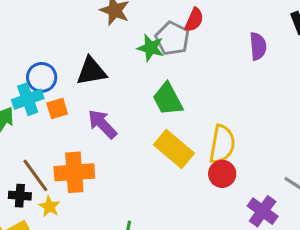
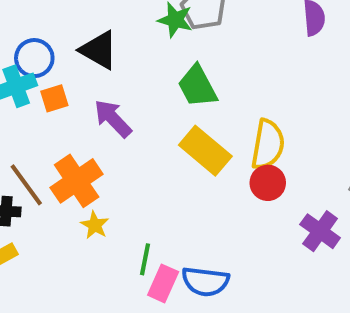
black triangle: (91, 71) -> (99, 50), turned 40
orange cross: (74, 172) -> (77, 181), turned -30
yellow star: (49, 207) -> (95, 225), moved

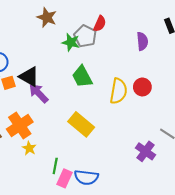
black triangle: (99, 50) -> (29, 77), moved
yellow semicircle: (268, 145) -> (118, 91), moved
yellow rectangle: (205, 151) -> (81, 124), moved
red circle: (268, 183) -> (142, 87), moved

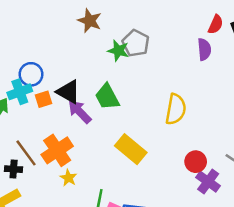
red semicircle: (100, 24) -> (216, 24), moved
green trapezoid: (82, 77) -> (107, 97), moved
red circle: (142, 87) -> (196, 162), moved

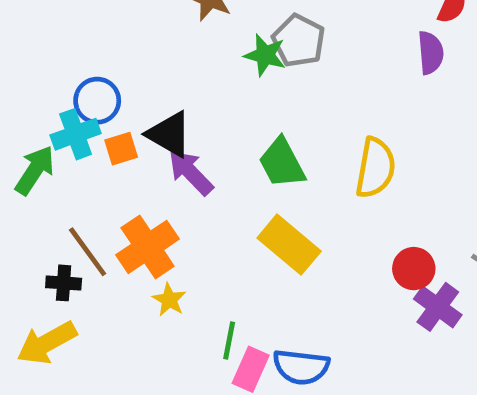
green trapezoid: (107, 97) -> (282, 163), moved

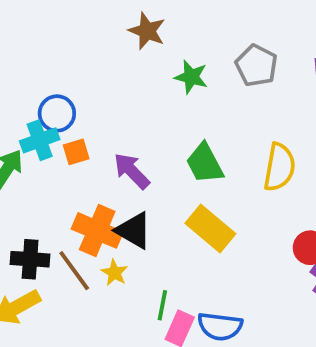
gray pentagon: (299, 41) -> (256, 65), moved
black triangle: (169, 134) -> (134, 230), moved
orange cross: (148, 247) -> (97, 230), turned -33
brown line: (88, 252) -> (74, 271), moved
black cross: (64, 283) -> (30, 259), size x1.4

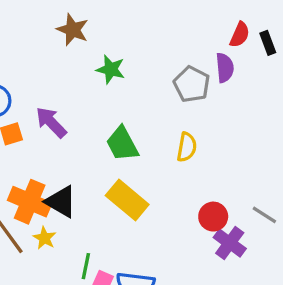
gray pentagon: (256, 65) -> (192, 84), moved
yellow semicircle: (279, 167) -> (187, 147), size x0.7
purple arrow: (132, 171) -> (51, 122), moved

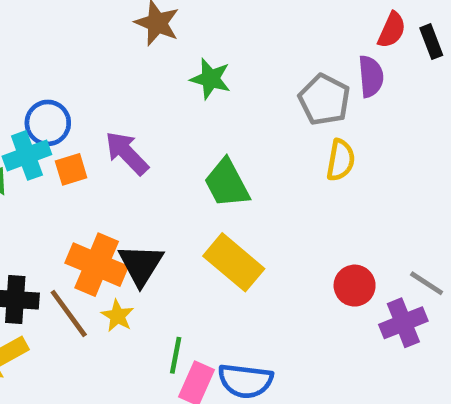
yellow semicircle: (187, 147) -> (341, 160), moved
black triangle: (61, 202) -> (141, 265), turned 32
purple cross: (230, 243) -> (403, 323), moved, turned 32

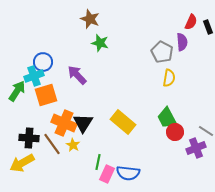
green star: (210, 79) -> (100, 43), moved
orange square: (71, 169) -> (46, 95), moved, size x1.6
green trapezoid: (227, 183) -> (167, 118), moved

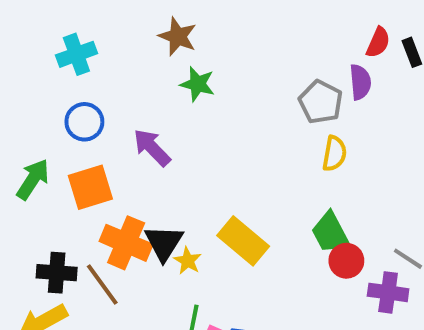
cyan cross: (34, 76) -> (76, 54), moved
yellow star: (73, 145) -> (188, 261), moved
purple cross: (196, 148) -> (388, 292), turned 30

